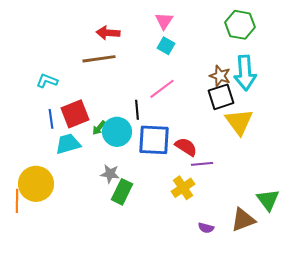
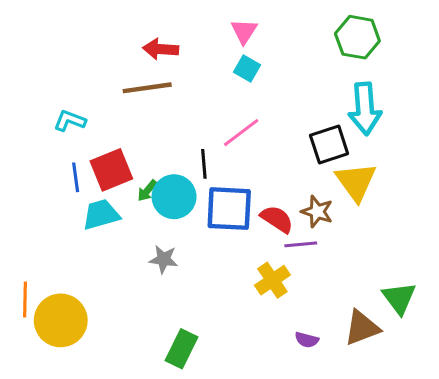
brown star: (220, 76) -> (317, 212), moved
yellow circle: (36, 184) -> (61, 320), moved
green rectangle: (122, 192) -> (181, 349), moved

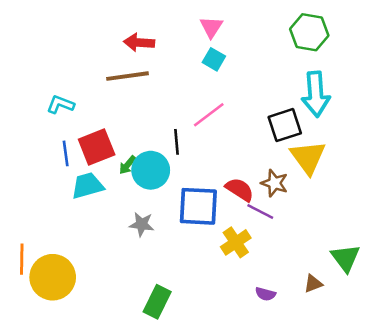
blue square: (229, 209) -> (198, 206), moved
purple line: (301, 244) -> (260, 211), turned 32
brown triangle: (362, 328) -> (313, 284), size x0.6

